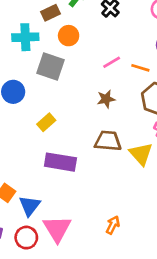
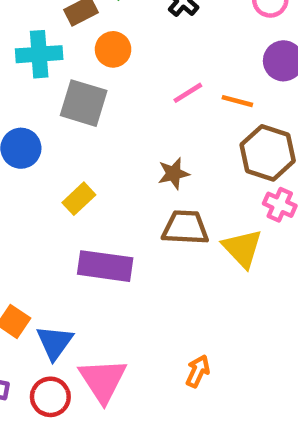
brown star: (106, 99) -> (174, 174), moved

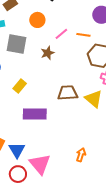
orange circle: (113, 49) -> (37, 20), moved
brown star: (174, 174) -> (48, 53), moved

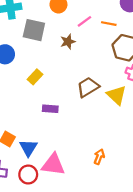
brown trapezoid: (68, 93) -> (88, 87), turned -30
purple rectangle: (35, 114) -> (50, 109), size x0.6
pink triangle: (40, 164) -> (53, 165), turned -45

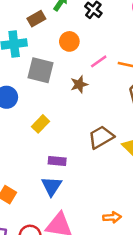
blue triangle: (28, 148) -> (52, 186), moved
orange arrow: (99, 157) -> (112, 217), turned 64

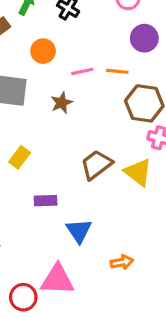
pink line: (99, 61) -> (82, 71), turned 30
blue triangle: (52, 186) -> (79, 231), moved

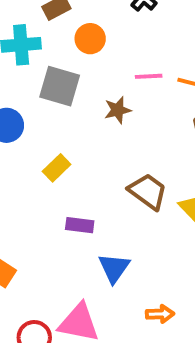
orange circle: (43, 51) -> (90, 39), moved
brown trapezoid: (96, 165) -> (148, 191), turned 64

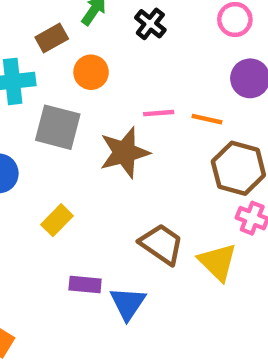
brown star: (118, 110) -> (124, 152), size x1.6
blue triangle: (114, 268) -> (128, 303), moved

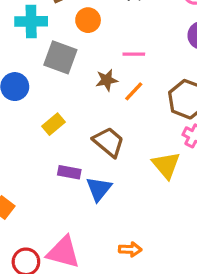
orange line: (207, 119) -> (134, 91), moved, turned -65
brown star: (124, 152) -> (107, 80), size x0.6
brown trapezoid: (161, 244) -> (109, 142), moved

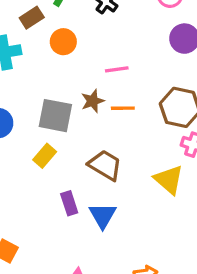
gray square: (60, 57) -> (55, 116), moved
orange line: (134, 91) -> (123, 108), turned 55
purple rectangle: (69, 172) -> (69, 203), turned 70

